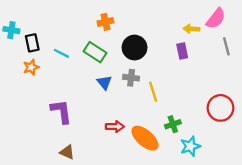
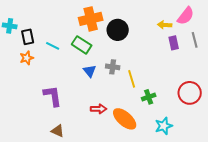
orange cross: (105, 22) -> (91, 19), size x1.6
black circle: (135, 48) -> (118, 30), moved
purple rectangle: (182, 51) -> (174, 43), moved
green cross: (173, 124) -> (149, 97), moved

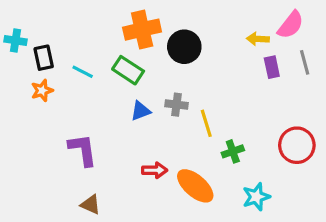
blue triangle: (90, 71) -> (141, 111), turned 48

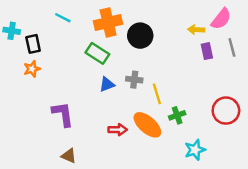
cyan line: (83, 72) -> (63, 18), moved
orange ellipse: (195, 186) -> (147, 125), moved

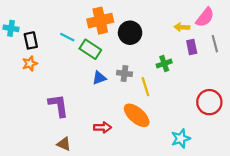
cyan line: (63, 18) -> (67, 37), moved
green cross: (177, 115) -> (164, 64), moved
red arrow: (118, 130) -> (102, 127), moved

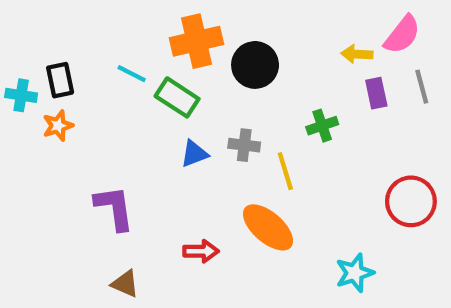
cyan cross: (11, 28) -> (21, 95), moved

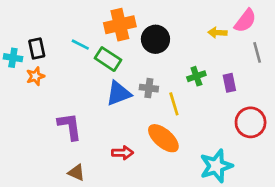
purple rectangle: (376, 93) -> (229, 83), moved
blue triangle: (194, 154) -> (119, 93), size x1.5
cyan star: (355, 273) -> (216, 166), size x1.4

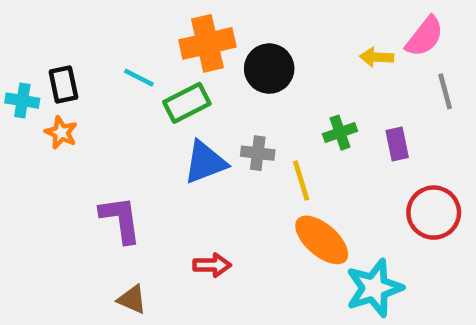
green rectangle: (108, 59) -> (187, 103), turned -60
orange star: (35, 76) -> (61, 133), turned -30
orange ellipse: (163, 138) -> (322, 240), moved

